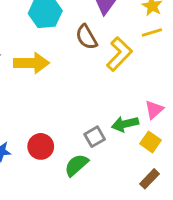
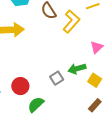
pink triangle: (154, 110) -> (97, 47), moved
green semicircle: (76, 165) -> (36, 104), moved

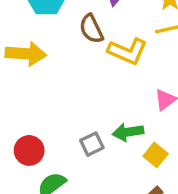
yellow L-shape: (71, 22) -> (128, 51), turned 65

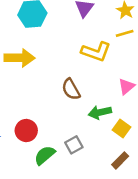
brown semicircle: (91, 29) -> (71, 89), moved
gray square: (92, 144) -> (74, 145), moved

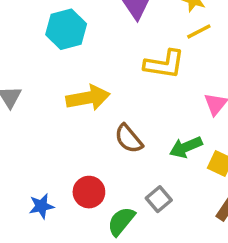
yellow arrow: (20, 58) -> (88, 98), moved
brown semicircle: (71, 89) -> (129, 139), moved

